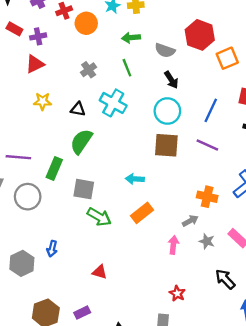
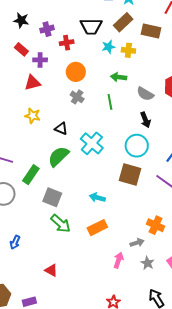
orange circle: (86, 23) -> (76, 72), moved
gray cross: (89, 70) -> (77, 97), turned -32
cyan cross: (113, 103) -> (92, 143), moved

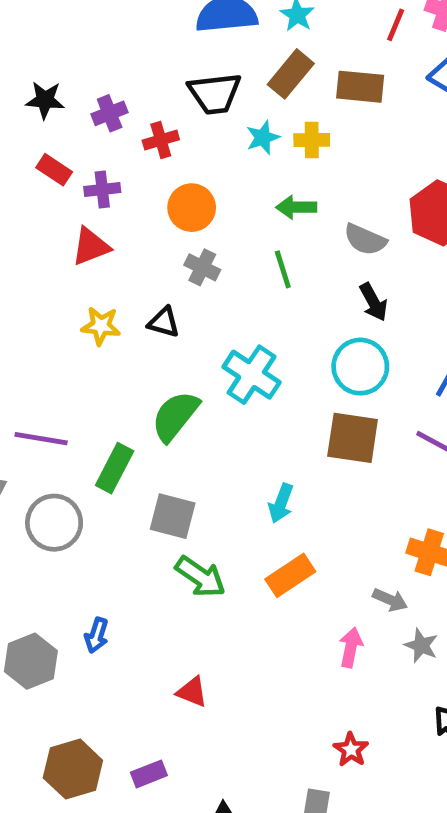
black triangle: (61, 129) -> (164, 322), moved
cyan arrow: (97, 198) -> (281, 503), turned -77
gray arrow: (137, 243) -> (390, 600), turned 48

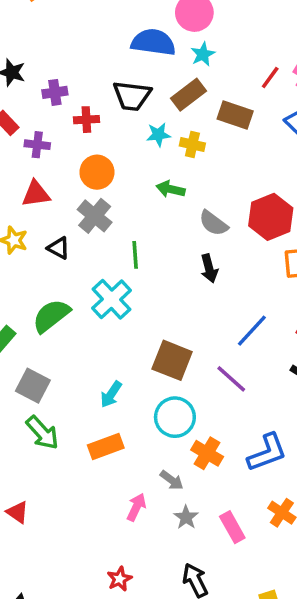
red triangle: (91, 247) -> (36, 194), moved
gray cross: (202, 267) -> (95, 216), size x1.4
green line: (283, 269) -> (135, 255), moved
cyan circle: (360, 367) -> (175, 417), moved

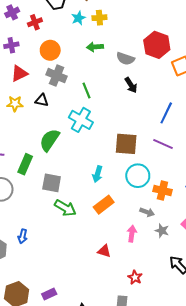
red triangle: (18, 512) -> (104, 251), moved

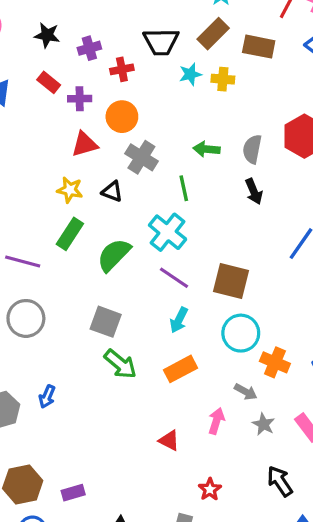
green arrow: (95, 47) -> (207, 149), moved
orange circle: (50, 50) -> (122, 117), moved
gray semicircle: (125, 59) -> (252, 149), turned 72
purple line: (163, 144) -> (174, 278), moved
green rectangle: (25, 164) -> (70, 234), moved

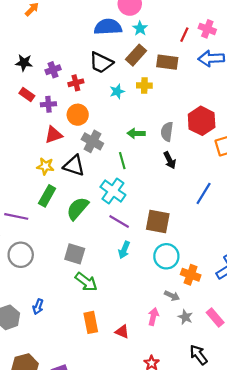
black trapezoid: (161, 42) -> (101, 63), turned 30
cyan star: (190, 74) -> (117, 91), moved
black triangle: (112, 191) -> (74, 166), size x1.5
orange rectangle: (181, 369) -> (91, 322), moved, turned -70

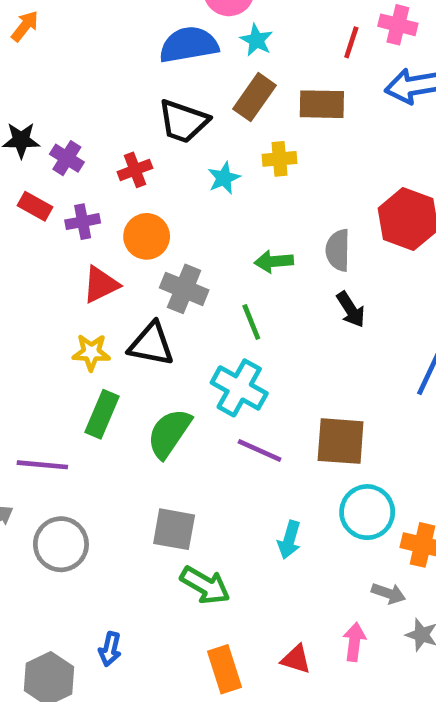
purple cross: (53, 70) -> (67, 158), moved, turned -32
cyan arrow: (124, 250) -> (289, 540), moved
red triangle: (122, 332) -> (296, 659), moved

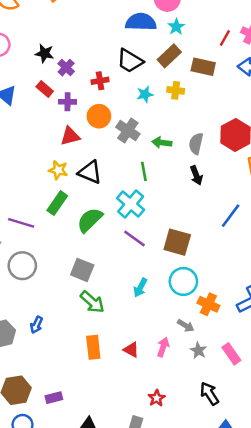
gray cross: (184, 289) -> (128, 131), moved

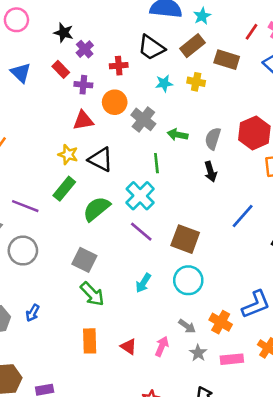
orange cross: (208, 304) -> (221, 322), moved
pink rectangle: (231, 354) -> (232, 359), turned -65

